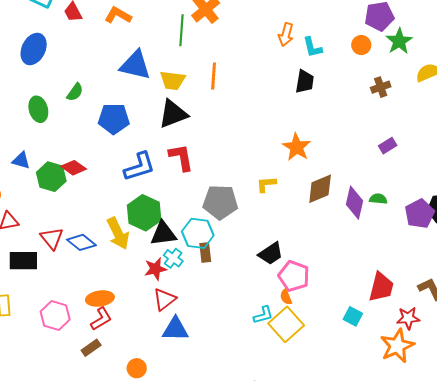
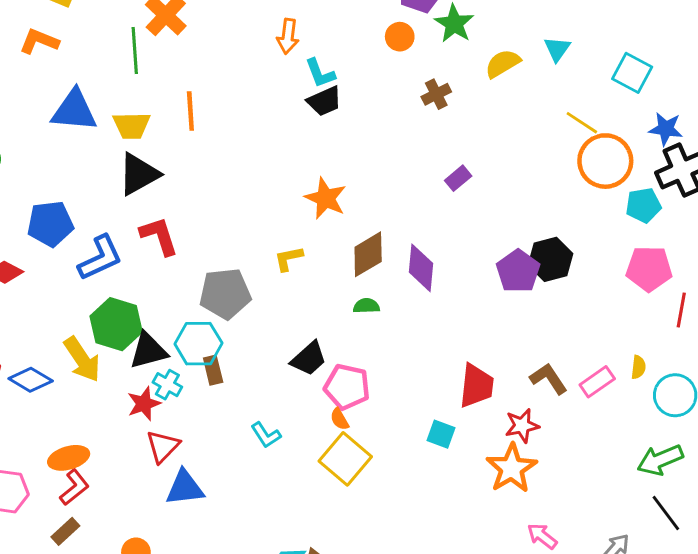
cyan L-shape: (312, 47) -> (320, 73), moved
black trapezoid: (305, 82) -> (324, 101), turned 65
blue pentagon: (114, 119) -> (50, 224), moved
green semicircle: (378, 199) -> (366, 306), moved
cyan L-shape: (263, 315) -> (266, 435), moved, turned 80

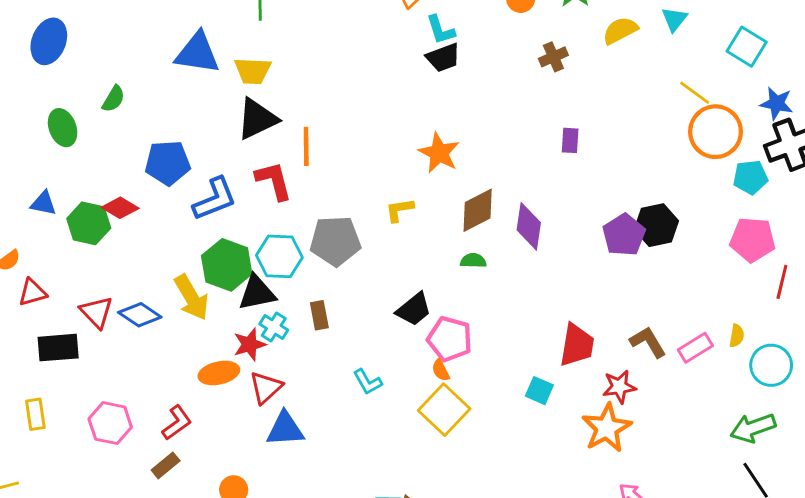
orange line: (190, 111) -> (306, 146), moved
purple rectangle: (458, 178) -> (570, 140), turned -50
cyan hexagon: (198, 344) -> (279, 256), moved
orange ellipse: (69, 458) -> (219, 373), moved

